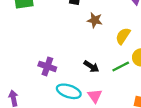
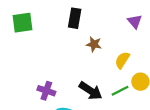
black arrow: (91, 66) -> (91, 91), size x1.5

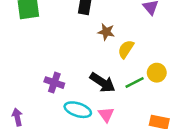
yellow semicircle: (122, 60) -> (126, 49), moved

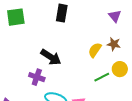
brown star: (106, 32) -> (114, 44), moved
black arrow: (102, 83) -> (51, 57), moved

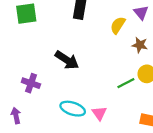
yellow semicircle: (95, 50) -> (118, 25), moved
purple cross: (37, 77) -> (31, 83), moved

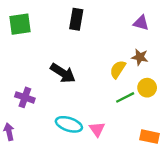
purple triangle: (141, 12) -> (141, 23), turned -35
yellow semicircle: (118, 25) -> (118, 69), moved

